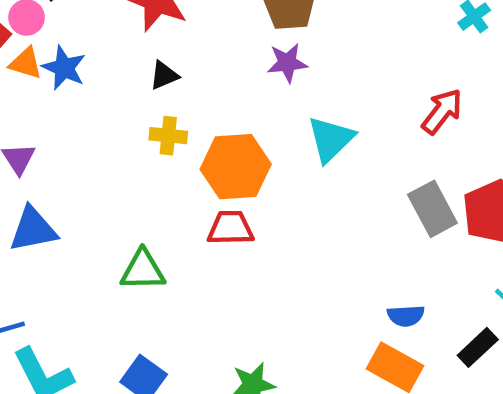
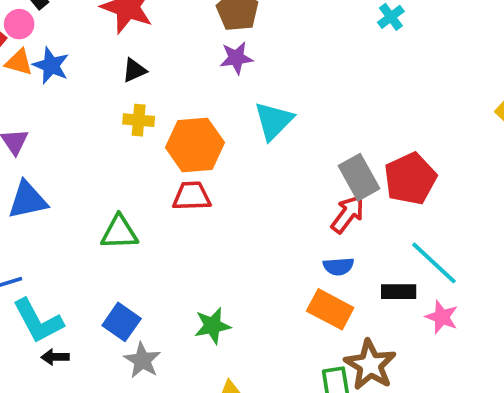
red arrow: (442, 111) -> (348, 214), moved
black rectangle: (478, 347) -> (399, 292), turned 44

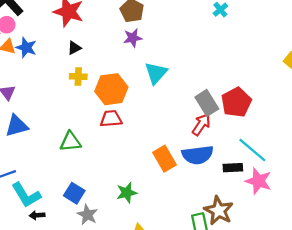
blue semicircle: (338, 266) -> (198, 155), size x1.8
orange rectangle: (330, 309) -> (165, 159), moved, turned 35
pink star: (442, 317) -> (258, 181), size x1.4

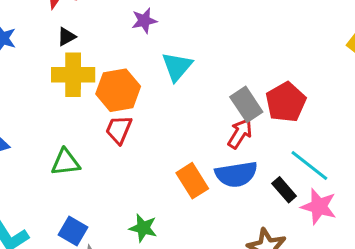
yellow cross: (78, 77) -> (73, 75), size x1.8
red trapezoid: (111, 119) -> (119, 130), turned -60
black rectangle: (233, 168) -> (284, 190), turned 54
green star: (127, 193) -> (143, 228), turned 30

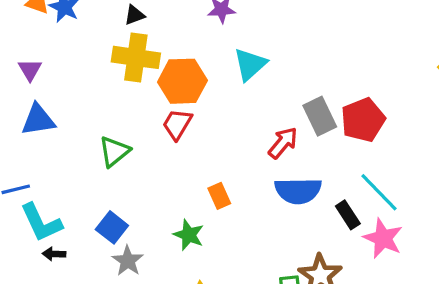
red arrow: (240, 133) -> (283, 143), moved
green triangle: (66, 162) -> (114, 151), turned -40
orange rectangle: (192, 181) -> (219, 196), moved, size x0.7

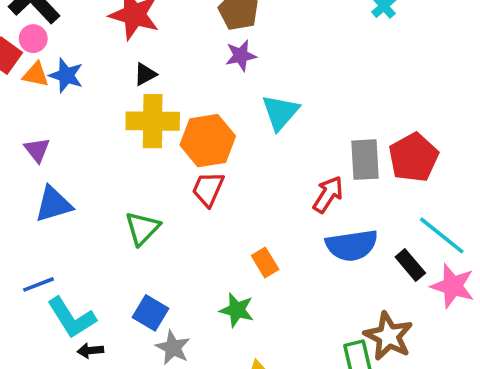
gray rectangle: (320, 116) -> (365, 160), turned 30

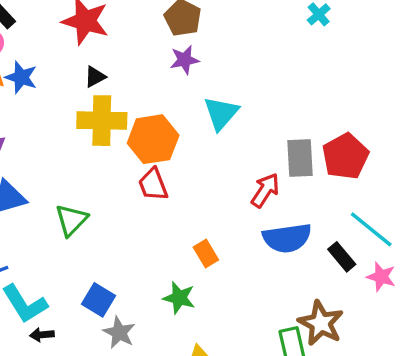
red trapezoid: (208, 189) -> (153, 184), turned -45
green triangle: (142, 228) -> (71, 220), moved
pink star: (453, 286) -> (381, 277), size x0.7

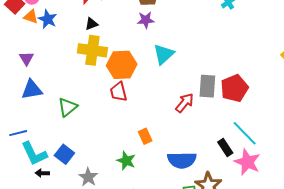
blue semicircle: (287, 238) -> (182, 160), moved
pink star: (381, 277) -> (247, 162), size x1.5
blue square: (99, 300) -> (64, 154), moved

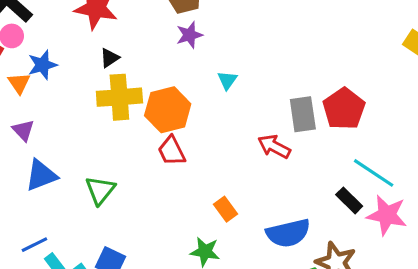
orange triangle: (31, 17) -> (19, 83), moved, turned 49
blue star: (48, 19) -> (42, 65), turned -30
cyan triangle: (164, 54) -> (227, 80), size x0.6
red arrow: (185, 103) -> (274, 147), turned -90

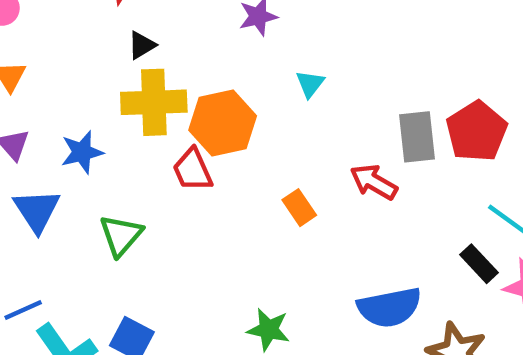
blue star: (42, 65) -> (82, 152), moved
red trapezoid: (172, 151) -> (193, 170), moved
blue triangle: (41, 175) -> (37, 210), turned -44
orange rectangle: (226, 209) -> (299, 208), moved

